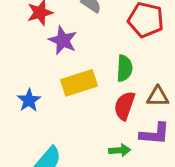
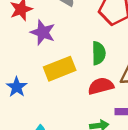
red semicircle: (124, 106) -> (101, 86), turned 60

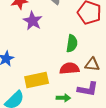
yellow rectangle: (60, 69) -> (37, 80), moved

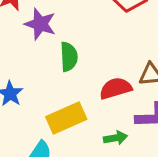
green semicircle: (72, 43) -> (69, 57), moved

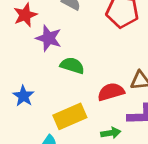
green semicircle: (69, 57) -> (72, 65), turned -70

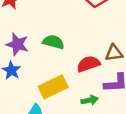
purple star: (49, 38) -> (17, 44), moved

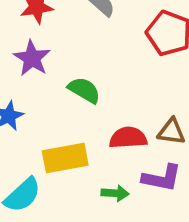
purple star: (17, 44) -> (32, 58), moved

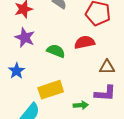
red semicircle: (128, 138) -> (85, 42), moved

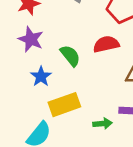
green semicircle: (56, 51) -> (70, 56), turned 30
blue star: (17, 71) -> (41, 76), moved

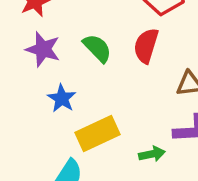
red semicircle: (106, 44) -> (146, 46), turned -55
green semicircle: (70, 56) -> (97, 48), moved

